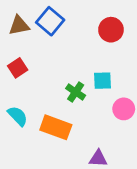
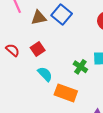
cyan semicircle: (18, 116) -> (45, 74), moved

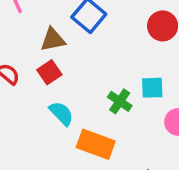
brown triangle: (39, 18) -> (53, 40), moved

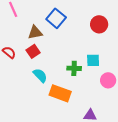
green cross: (120, 101) -> (74, 68), turned -32

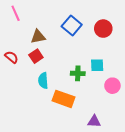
blue square: (56, 18) -> (72, 25), moved
cyan semicircle: (40, 75) -> (43, 81), turned -140

